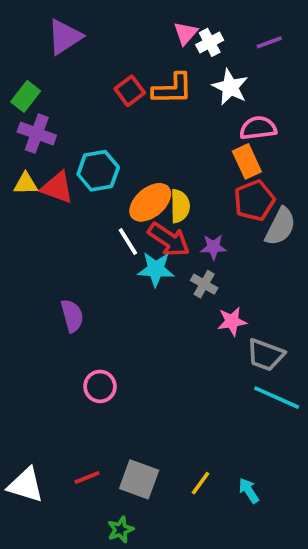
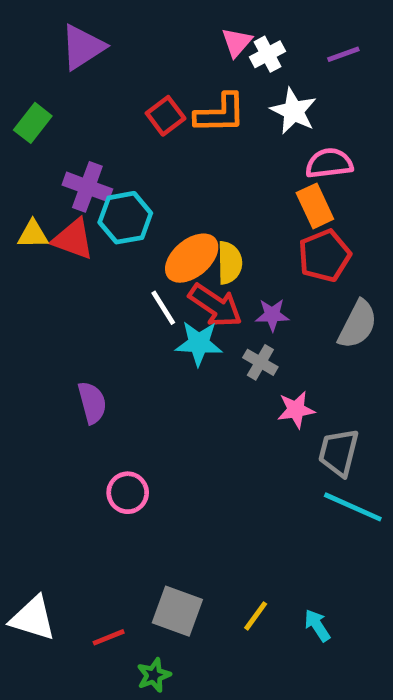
purple cross: (37, 134) -> (87, 187), moved
gray semicircle: (280, 227) -> (358, 324), moved
gray trapezoid: (265, 355) -> (339, 452), turned 84
red line: (87, 478) -> (109, 637), moved

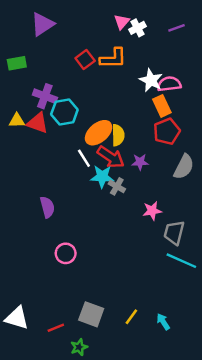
white star: (294, 111) -> (151, 80), moved
green rectangle: (33, 123) -> (17, 63), turned 42
gray cross: (260, 362) -> (117, 186), moved

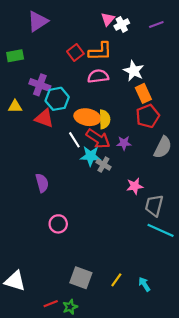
pink semicircle: (169, 84) -> (98, 76), moved
red triangle: (38, 123) -> (44, 118), moved
orange ellipse: (99, 133) -> (87, 117), turned 50
red line: (56, 328) -> (51, 304), moved

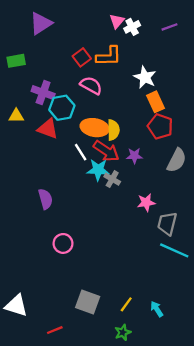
pink semicircle: (98, 76) -> (91, 85), moved, turned 36
red pentagon: (148, 116) -> (160, 126), turned -30
green star: (70, 307) -> (123, 332), moved

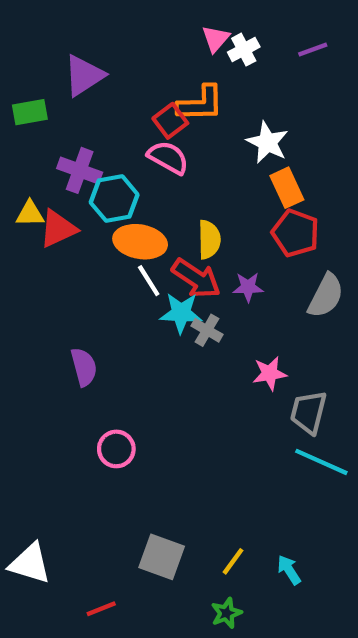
purple triangle: (41, 23) -> (84, 75), moved
red square: (82, 57) -> (170, 121), moved
orange ellipse: (95, 128) -> (140, 242), moved
red triangle: (48, 129) -> (58, 229), moved, turned -45

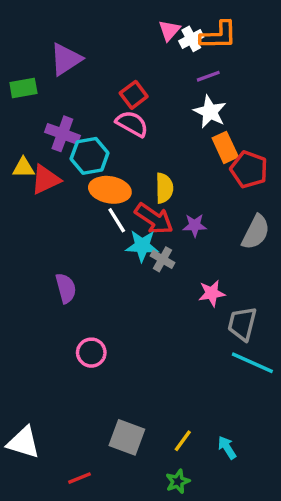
purple line: (313, 50) -> (208, 76), moved
orange L-shape: (201, 104) -> (218, 35), moved
red pentagon: (296, 233) -> (249, 169), moved

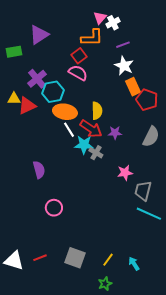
orange L-shape: (218, 35) -> (92, 38), moved
purple cross: (62, 134) -> (37, 79), turned 30
red line: (79, 478) -> (40, 258), moved

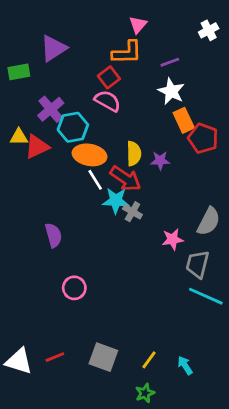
white cross: (113, 23) -> (209, 30), moved
purple star: (115, 133) -> (160, 160), moved
gray semicircle: (151, 137) -> (209, 221), moved

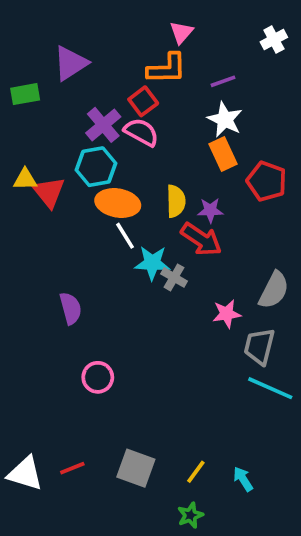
purple cross: (51, 109) -> (103, 125), moved
orange rectangle: (184, 120) -> (223, 154), moved
red triangle: (37, 147) -> (49, 192), turned -44
red arrow: (126, 178) -> (201, 239), moved

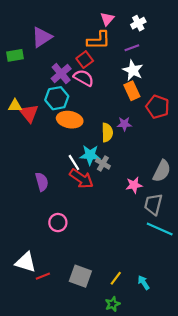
white cross: (274, 40) -> (138, 23), moved
yellow semicircle: (176, 201) -> (107, 132), moved
white line: (125, 236) -> (74, 163), moved
red arrow: (201, 239) -> (81, 179), moved
white triangle: (25, 474) -> (26, 262), moved

